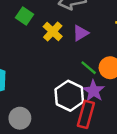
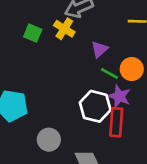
yellow cross: (53, 32) -> (64, 29), moved
purple triangle: (80, 33) -> (99, 49), moved

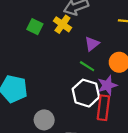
green line: (109, 73) -> (87, 66), moved
purple star: (119, 96) -> (107, 85), turned 30

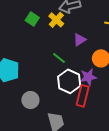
green line: (87, 66) -> (59, 58), moved

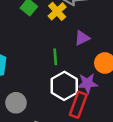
green line: (59, 58) -> (55, 57), turned 40

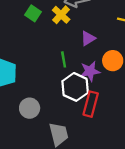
purple star: (87, 83) -> (90, 71), moved

